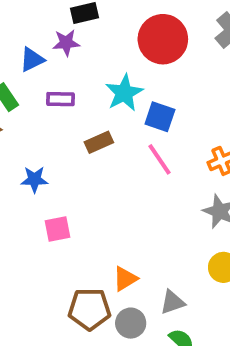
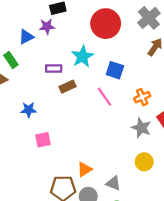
purple rectangle: (60, 99) -> (54, 68), moved
blue square: (160, 117) -> (115, 70), moved
gray triangle: (173, 302) -> (113, 183), turned 42

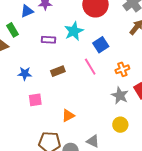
blue square: (115, 70) -> (101, 45), turned 35
brown rectangle: (68, 87) -> (58, 71), moved
orange triangle: (84, 169) -> (68, 116), moved

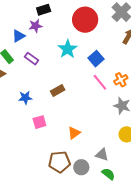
purple rectangle: (48, 40) -> (31, 59), moved, turned 40
pink line: (90, 67) -> (100, 82), moved

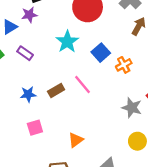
orange cross: (121, 80) -> (124, 65), moved
pink line: (100, 82) -> (83, 85), moved
blue star: (25, 98) -> (28, 94), moved

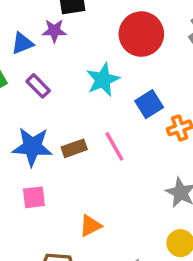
blue star: (28, 94) -> (32, 147), size x1.6

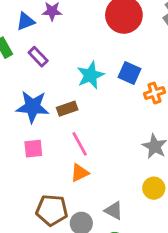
cyan star: (103, 80) -> (90, 75), moved
blue square: (149, 104) -> (130, 73), turned -35
pink line: (114, 146) -> (80, 144), moved

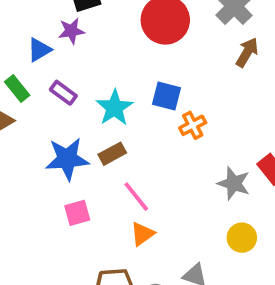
blue square: (130, 73) -> (166, 96), moved
cyan star: (90, 75) -> (115, 108), moved
orange cross: (154, 93) -> (193, 125), moved

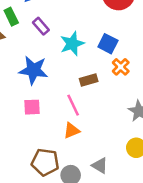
orange cross: (193, 125) -> (121, 67), turned -30
brown rectangle: (112, 154) -> (89, 80), moved

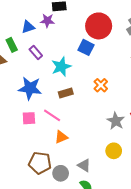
blue square: (108, 44) -> (86, 47), moved
brown rectangle: (89, 80) -> (66, 93), moved
pink line: (73, 105) -> (52, 115), moved, turned -30

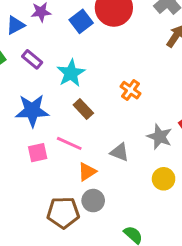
blue square: (86, 47) -> (81, 21), moved, turned 35
brown rectangle: (66, 93) -> (83, 109), turned 72
gray triangle: (84, 165) -> (120, 152), moved
gray circle: (61, 173) -> (93, 201), moved

